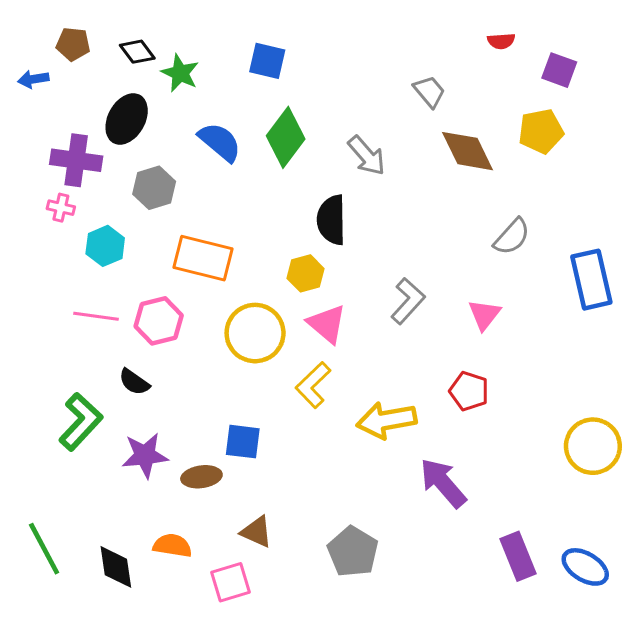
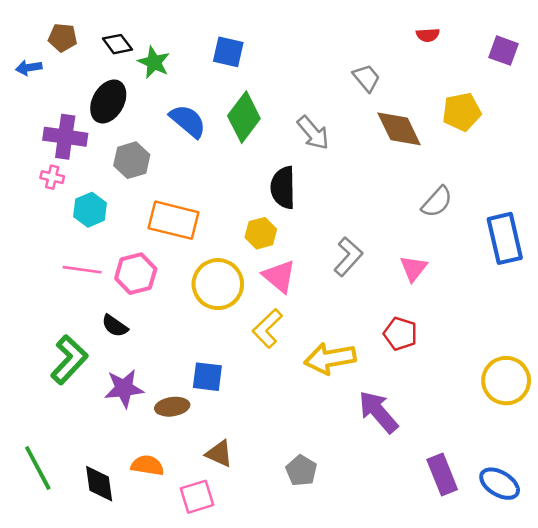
purple square: (559, 70) -> (503, 51), moved
gray pentagon: (353, 552) -> (301, 471), size x0.7

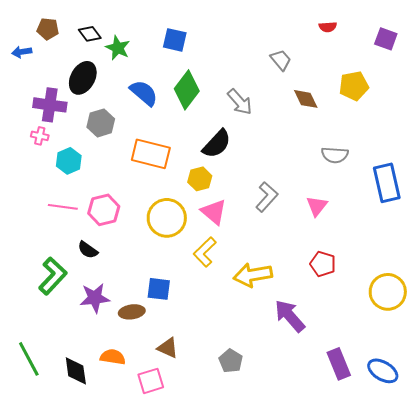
brown diamond: (399, 129) -> (306, 99), size x0.7
black semicircle: (283, 188) -> (217, 144), turned -136
gray semicircle: (437, 202) -> (335, 155), turned 52
orange rectangle: (173, 220) -> (151, 154), moved
red pentagon: (400, 334) -> (323, 264), moved

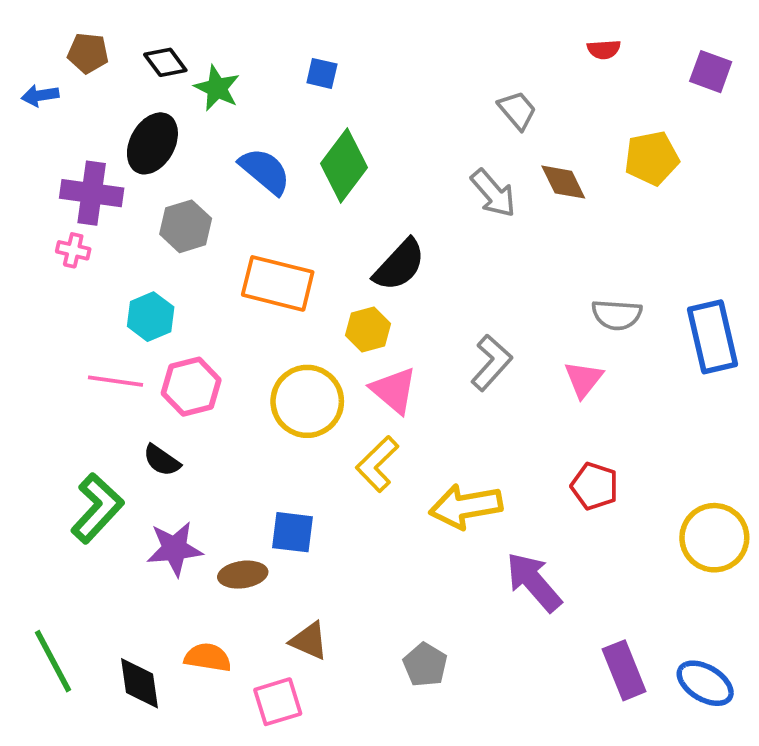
blue square: (175, 40) -> (322, 73), size x0.7
gray arrow: (240, 102) -> (493, 193), moved
gray semicircle: (335, 155) -> (617, 315), moved
cyan hexagon: (69, 161) -> (151, 317), moved

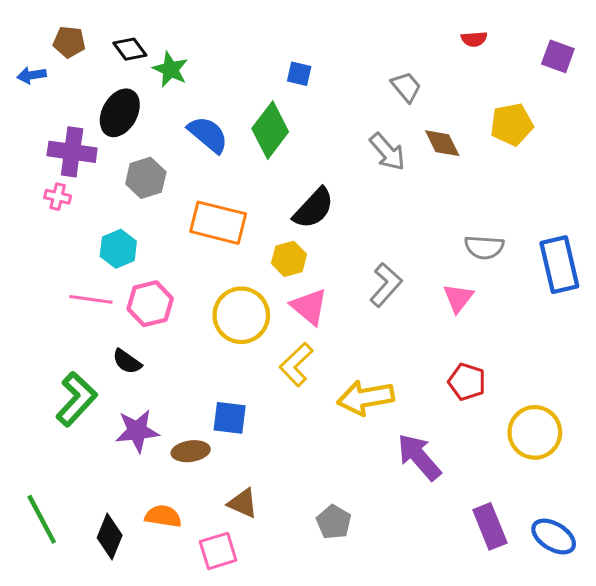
blue square: (322, 73) -> (299, 74), moved
yellow circle: (714, 538) -> (535, 432), moved
black diamond: (140, 683) -> (110, 537), turned 30

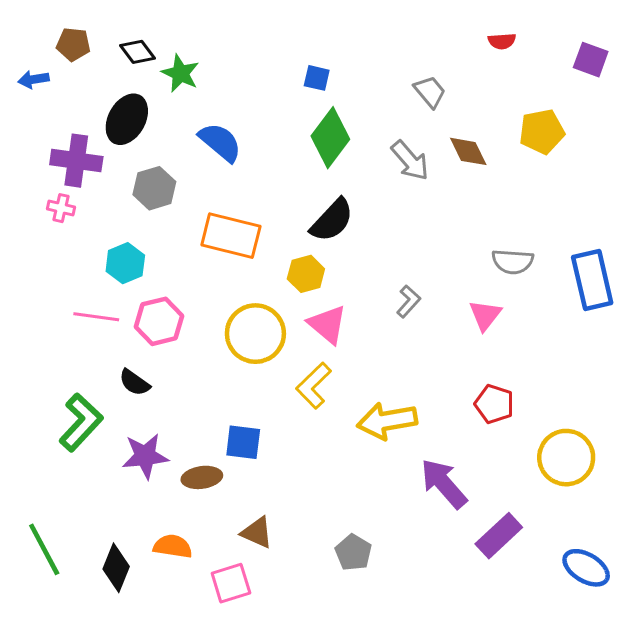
green diamond: (270, 130) -> (330, 138), moved
gray L-shape: (386, 285) -> (409, 301), size x0.7
purple rectangle: (490, 526) -> (499, 536), moved, turned 69

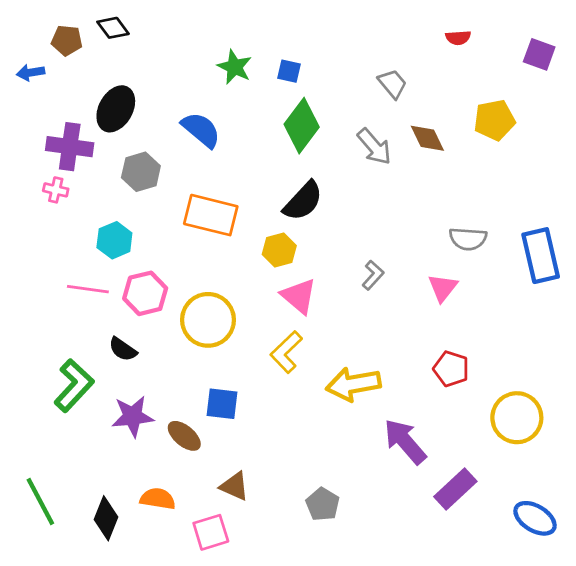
black diamond: (138, 52) -> (113, 28), moved
green star: (180, 73) -> (235, 67), moved
yellow circle: (255, 334) -> (208, 320), moved
brown ellipse: (202, 477) -> (184, 436), turned 48

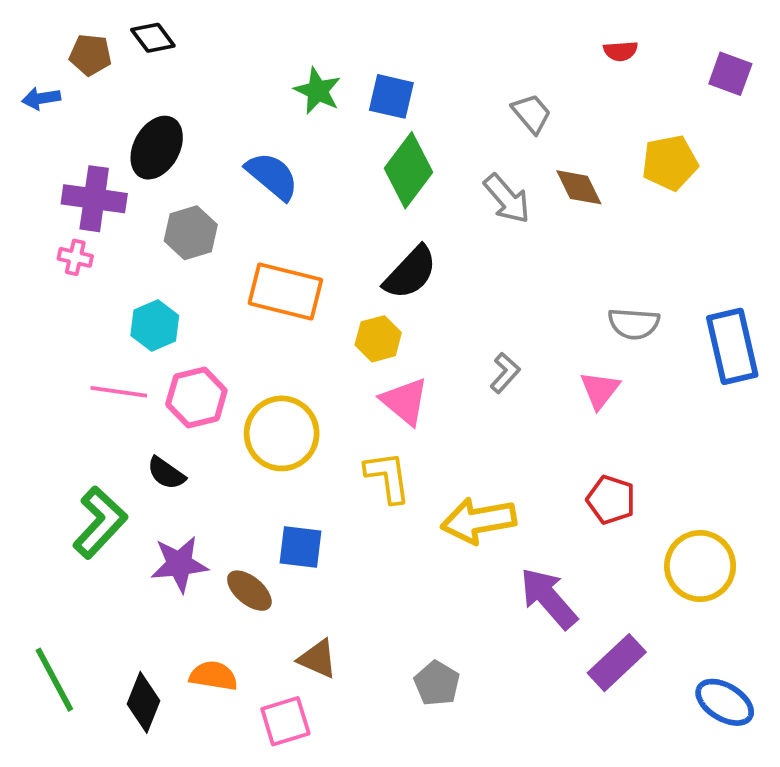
blue square: (289, 71) -> (391, 96), size x1.4
yellow L-shape: (286, 352) -> (388, 477), turned 126

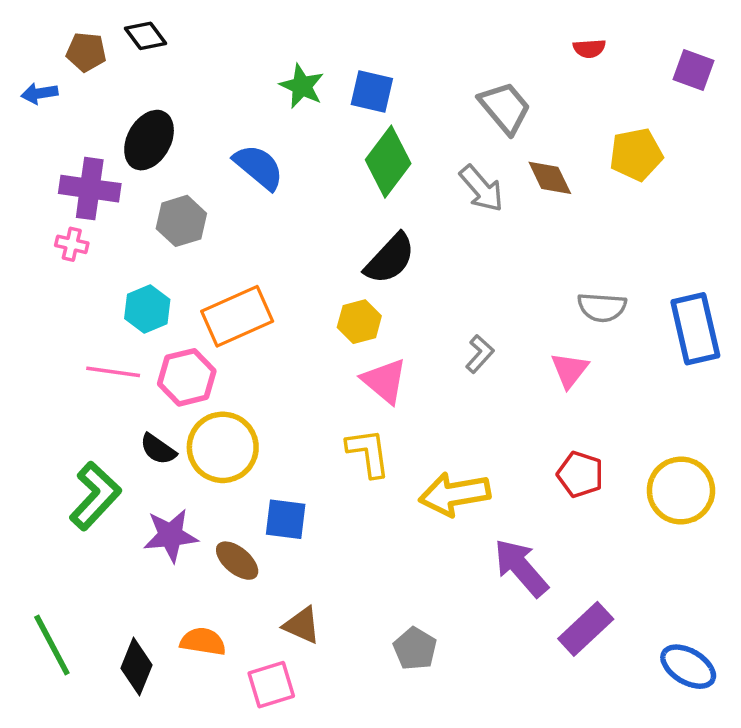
gray trapezoid: (532, 113) -> (505, 108), size x1.4
orange rectangle: (285, 291) -> (237, 316), moved, turned -38
yellow circle: (282, 433) -> (223, 447), moved
yellow circle: (700, 566) -> (681, 490), moved

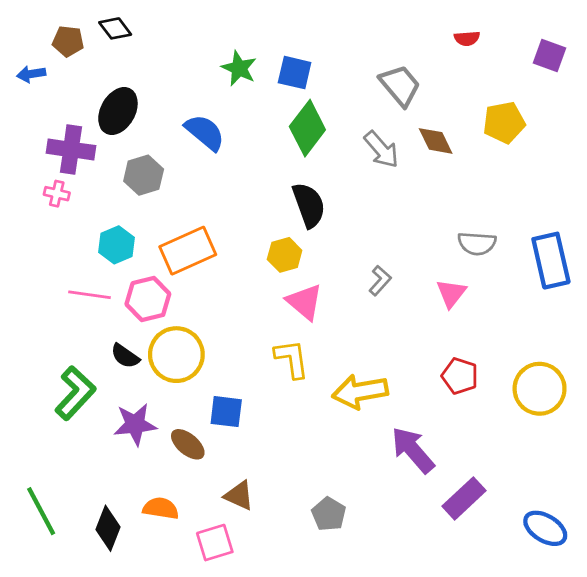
black semicircle: (390, 259) -> (309, 205), turned -63

